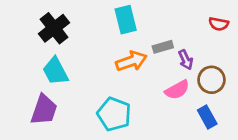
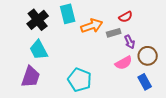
cyan rectangle: (126, 20) -> (68, 14), moved
red semicircle: (219, 24) -> (126, 17), moved, turned -40
orange arrow: (131, 61) -> (92, 26), moved

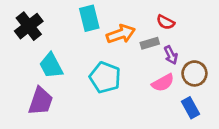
red semicircle: (126, 17) -> (166, 22), turned 56
black cross: (38, 20) -> (29, 26), moved
cyan pentagon: (80, 80) -> (105, 77), moved

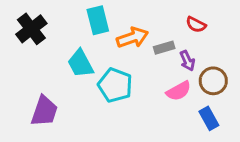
red semicircle: (166, 22) -> (196, 25), moved
cyan trapezoid: (51, 66) -> (80, 64), moved

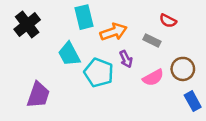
gray rectangle: (164, 48) -> (152, 41), moved, turned 42
purple arrow: (187, 61) -> (126, 59), moved
blue rectangle: (209, 118) -> (193, 101), moved

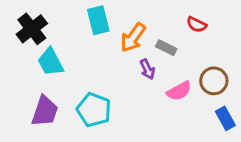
orange arrow: (114, 32) -> (133, 38), turned 145
gray rectangle: (152, 41) -> (166, 48), moved
cyan trapezoid: (69, 54) -> (51, 62), moved
cyan pentagon: (99, 73) -> (94, 110), moved

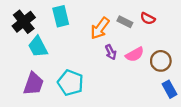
cyan rectangle: (98, 20) -> (61, 16), moved
gray rectangle: (166, 48) -> (125, 22), moved
pink semicircle: (179, 91) -> (135, 54), moved

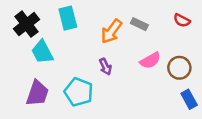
red semicircle: (148, 18) -> (182, 20), moved
purple arrow: (111, 52) -> (105, 67), moved

